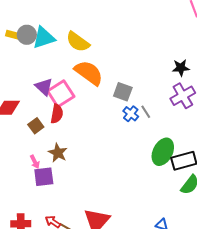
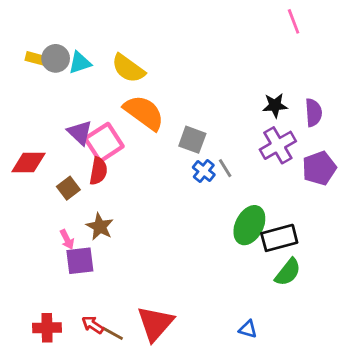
cyan triangle: (44, 38) -> (80, 63), size x0.7

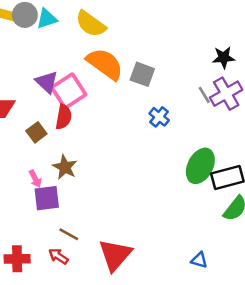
gray square: (192, 140) -> (142, 74), moved
gray line: (225, 168) -> (204, 95), moved
brown line: (113, 333) -> (69, 234), moved

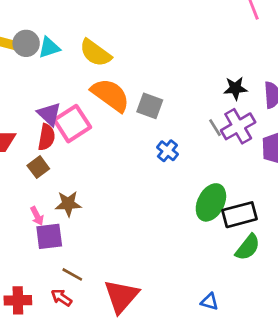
red semicircle: (64, 117) -> (46, 137), moved
brown star: (65, 167) -> (68, 204), turned -30

